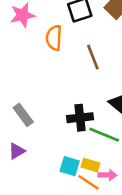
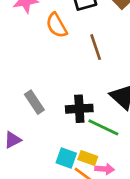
orange semicircle: (54, 38) -> (57, 25), turned -35
gray rectangle: (23, 115) -> (34, 102), moved

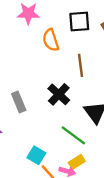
black cross: (79, 109) -> (59, 94), moved, turned 35
yellow rectangle: (88, 158) -> (77, 162), moved, turned -63

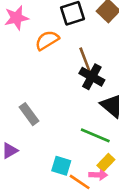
orange semicircle: (51, 40) -> (47, 40), turned 90
black cross: (59, 94) -> (92, 77), moved

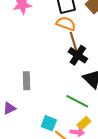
orange semicircle: (47, 40) -> (66, 24), moved, turned 48
gray rectangle: (29, 114) -> (27, 81), turned 30

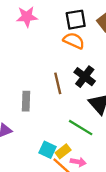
brown line: (73, 41) -> (58, 83), moved
yellow rectangle: (84, 123) -> (63, 151), moved

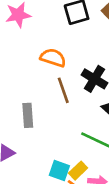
orange semicircle: (74, 41) -> (53, 58), moved

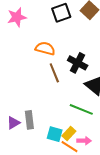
gray rectangle: (28, 115) -> (29, 120), moved

